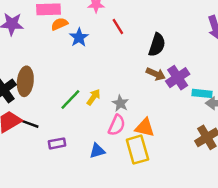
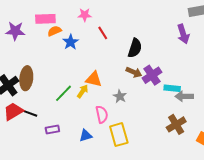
gray star: (120, 103) -> (120, 96), moved
pink semicircle: (117, 125) -> (102, 114), turned -36
orange triangle: (145, 128) -> (94, 79), moved

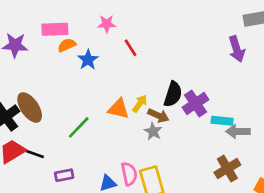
black semicircle: (135, 48) -> (173, 94), moved
brown arrow: (134, 72) -> (158, 115), moved
brown ellipse: (26, 78) -> (30, 108), turned -40
yellow arrow: (83, 91) -> (140, 104), moved
pink semicircle: (102, 114) -> (129, 174), moved

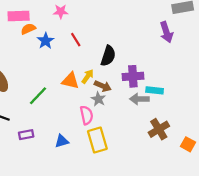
red line: (130, 48) -> (76, 40), moved
black semicircle: (173, 94) -> (108, 56), moved
purple cross: (196, 104) -> (133, 76), turned 30
gray arrow: (238, 131) -> (139, 99), moved
pink semicircle: (129, 174) -> (87, 115), moved

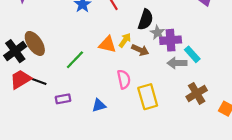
cyan rectangle: (155, 90) -> (192, 54), turned 42
gray star: (98, 99) -> (158, 33), moved
yellow rectangle: (97, 140) -> (148, 97), moved

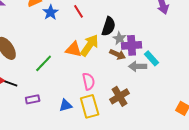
yellow arrow: (125, 40) -> (90, 45), size x1.6
brown arrow: (140, 50) -> (118, 54), moved
brown cross: (197, 93) -> (120, 96), moved
yellow rectangle: (148, 97) -> (90, 106), moved

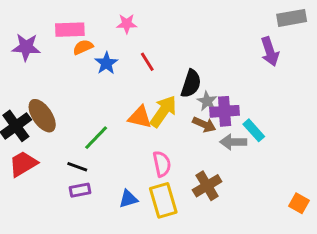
black line: (11, 83) -> (77, 167), moved

